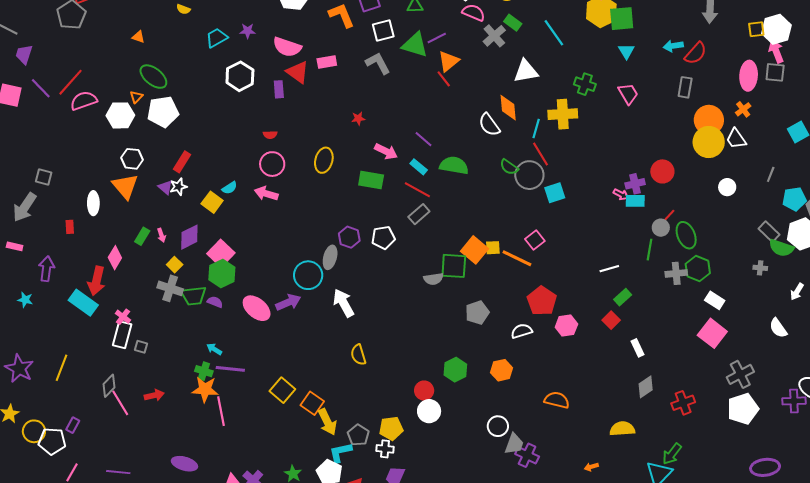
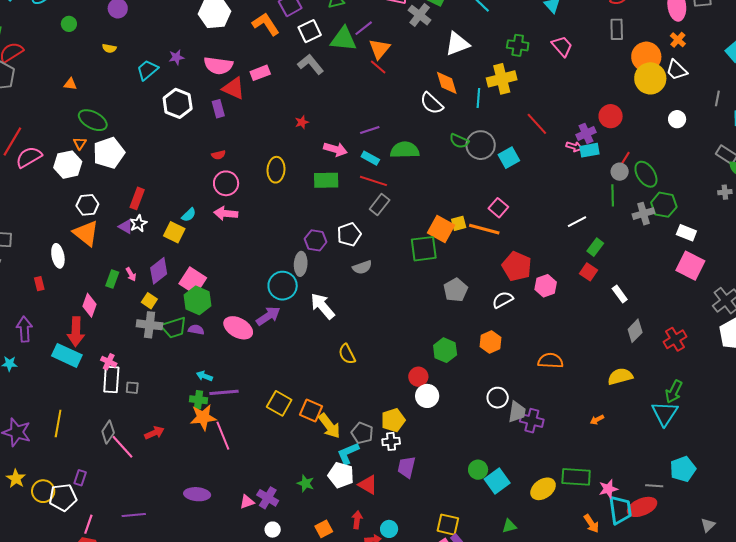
purple line: (423, 139) -> (370, 130), turned -48
red line: (541, 154) -> (537, 124), moved
gray semicircle: (433, 279) -> (362, 267), moved

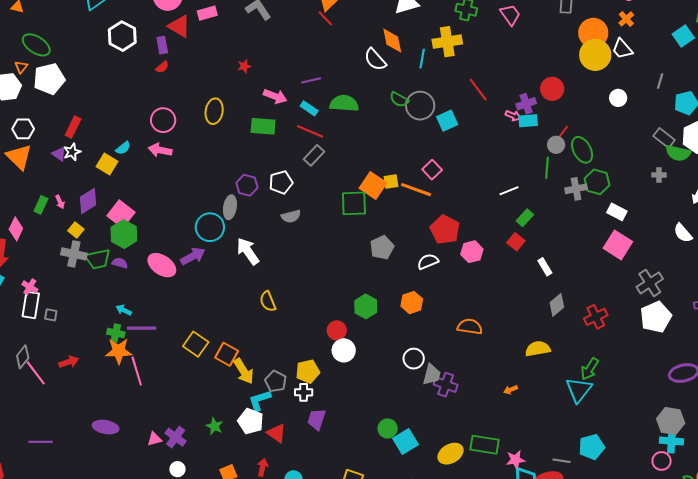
red semicircle: (218, 155) -> (162, 67), moved, turned -32

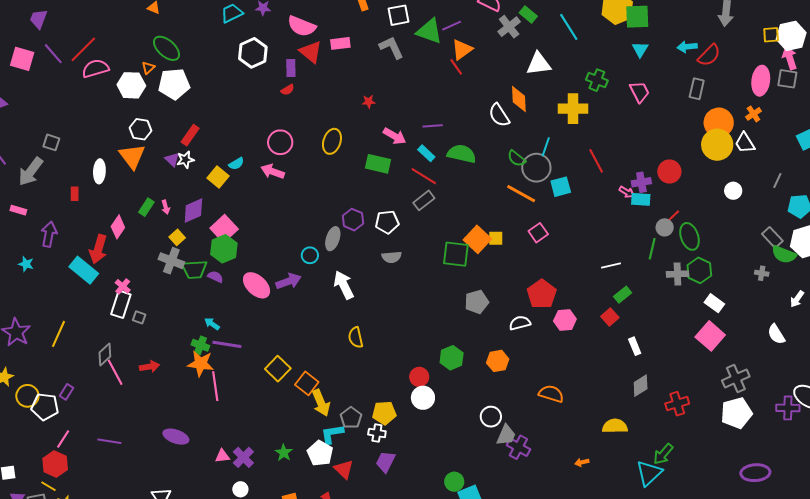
cyan line: (422, 59) -> (546, 147), moved
orange line: (416, 190) -> (521, 194), moved
cyan circle: (210, 227) -> (310, 255), size x0.6

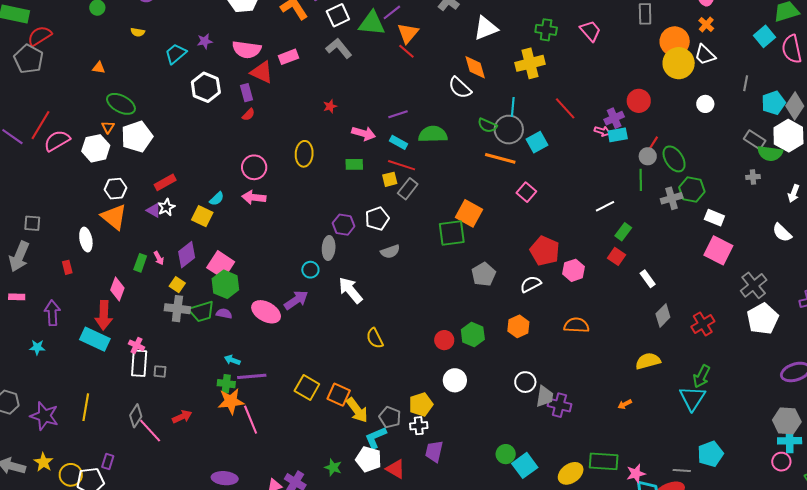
red rectangle: (190, 135) -> (165, 182), turned 40
green rectangle: (378, 164) -> (354, 164), size x0.7
yellow square: (496, 238) -> (390, 179), moved
red circle: (419, 377) -> (444, 340), moved
orange semicircle: (551, 394) -> (576, 325), moved

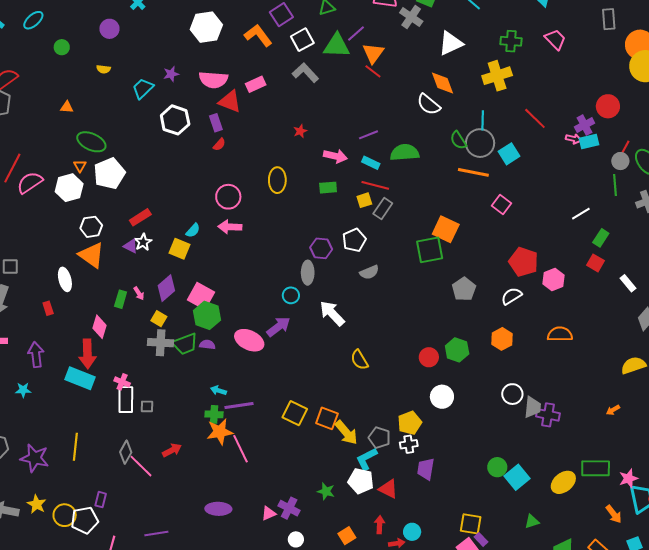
green semicircle: (487, 125) -> (458, 140), turned 36

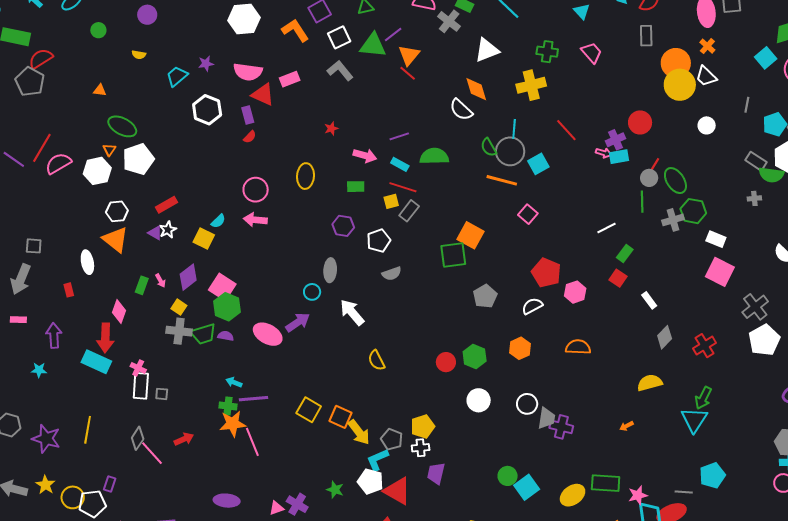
purple hexagon: (321, 248) -> (343, 226), moved
white circle: (442, 397) -> (479, 400), moved
red triangle: (388, 489) -> (397, 491), size x1.4

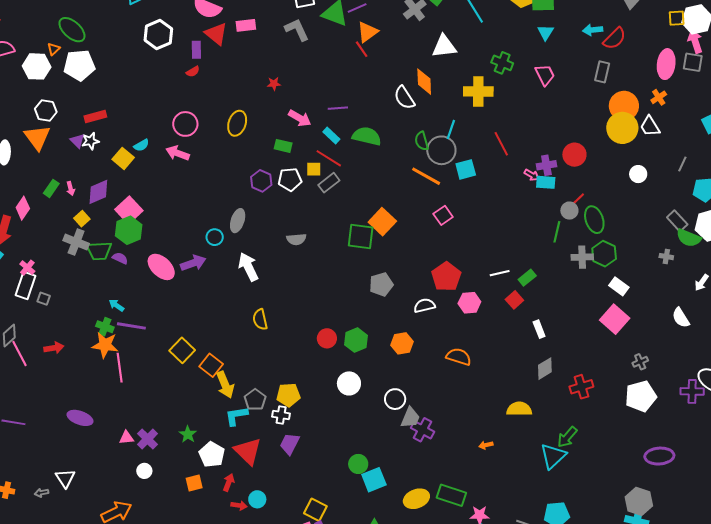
white line: (606, 228) -> (500, 273), moved
white pentagon: (379, 241) -> (290, 179), moved
gray cross: (755, 307) -> (640, 362), size x0.6
white pentagon: (370, 481) -> (212, 454), moved

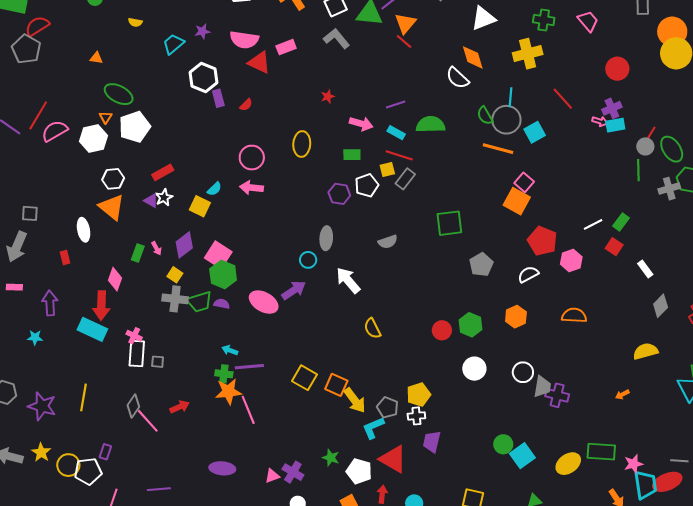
purple rectangle: (196, 50) -> (218, 98), moved
red circle: (574, 155) -> (617, 69), moved
orange square: (382, 222) -> (517, 201), moved

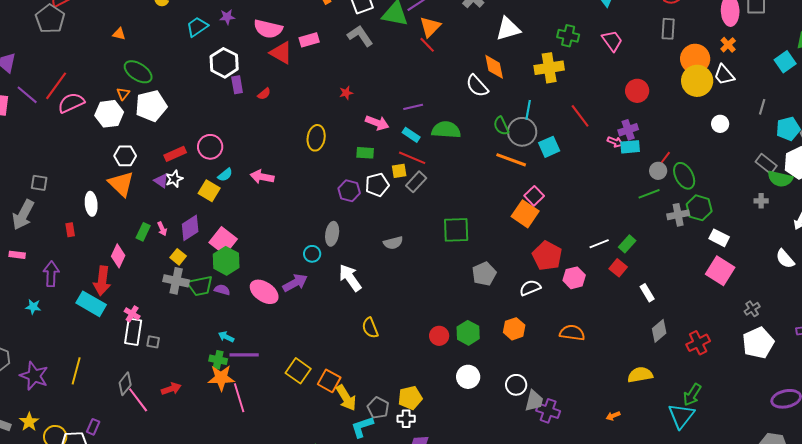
pink circle: (252, 158) -> (210, 147), moved
green line: (638, 170) -> (649, 194), turned 65

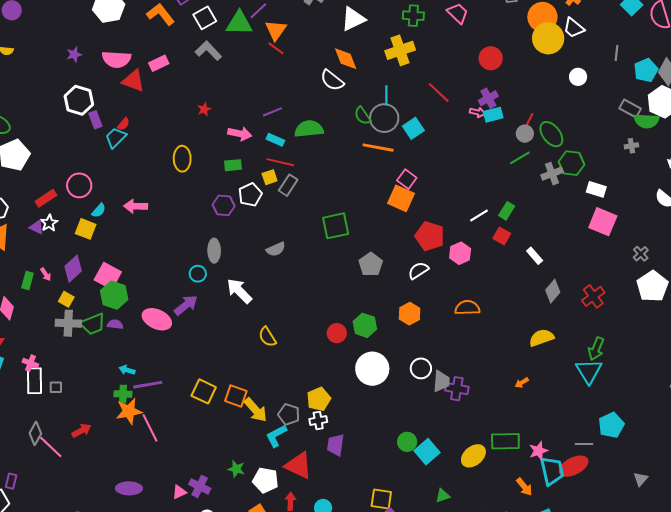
cyan trapezoid: (197, 27) -> (116, 138), moved
white circle: (468, 377) -> (372, 369), size x1.4

